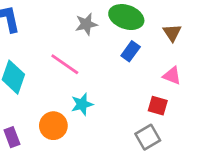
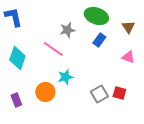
gray star: (86, 24) -> (67, 30), moved
red square: (158, 106) -> (119, 93), moved
gray square: (148, 137) -> (99, 94), moved

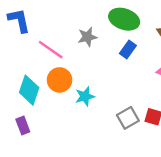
pink line: (53, 49) -> (51, 50), moved
cyan diamond: (17, 58) -> (29, 90), moved
orange circle: (45, 92) -> (60, 80), moved

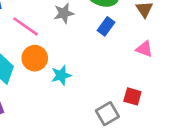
gray square: (128, 118) -> (107, 114), moved

